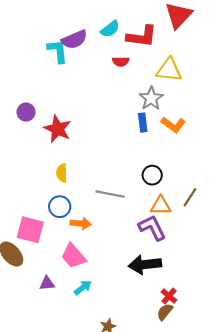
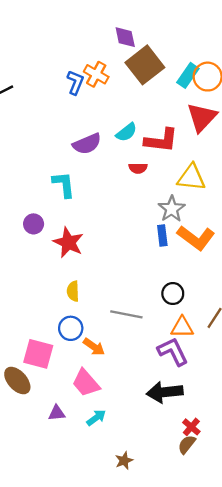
cyan L-shape: (58, 51) -> (64, 184), moved
orange L-shape: (173, 125) -> (196, 238), size x1.4
orange arrow: (81, 223) -> (94, 347), turned 30

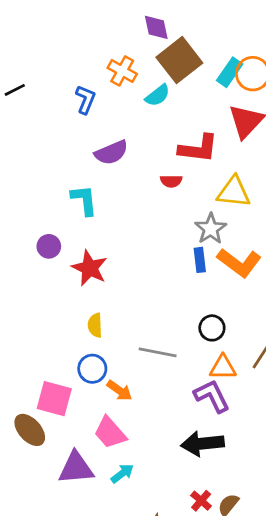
blue L-shape: (75, 82) -> (85, 99), moved
cyan semicircle: (126, 132) -> (158, 95), moved
purple triangle: (57, 413) -> (76, 468), size x1.8
red cross: (191, 427) -> (201, 501), moved

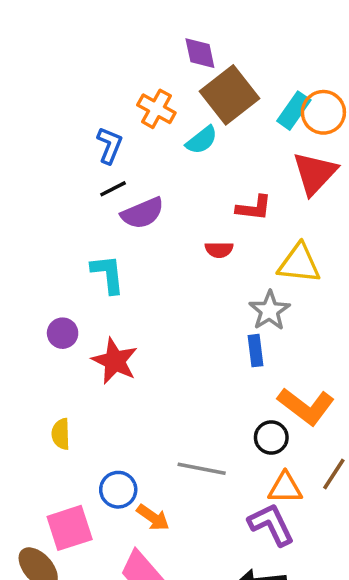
black line: (15, 90) -> (113, 189), moved
red L-shape: (198, 148) -> (254, 208), size x0.7
orange L-shape: (239, 263) -> (306, 406), moved
yellow semicircle: (95, 325) -> (61, 434), moved
pink square: (54, 399) -> (70, 528), turned -33

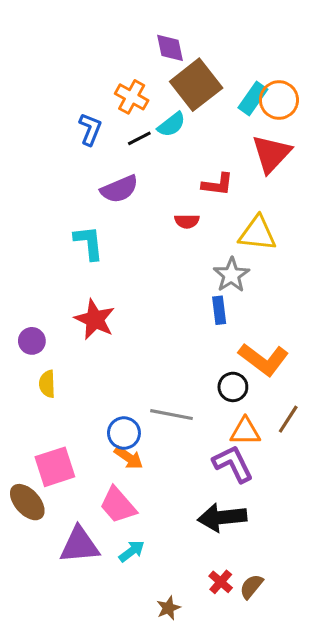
black line: (113, 189) -> (139, 138), moved
purple circle: (63, 333) -> (32, 341), moved
blue circle: (118, 490) -> (124, 433), moved

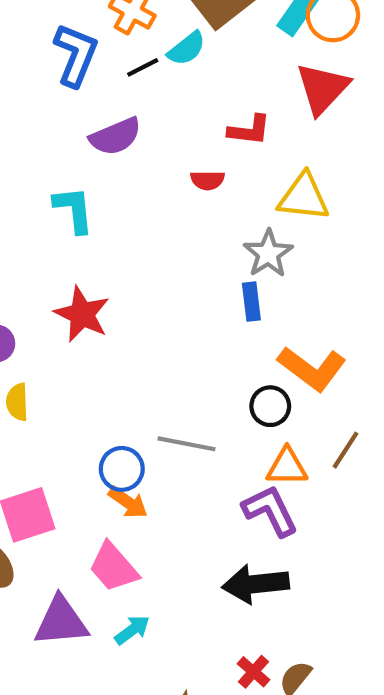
blue L-shape: (90, 129) -> (76, 55), size x1.4

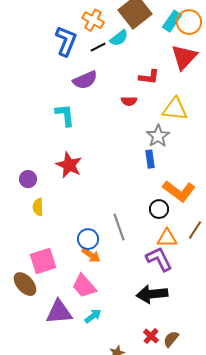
gray line: (187, 444) -> (119, 227), turned 60

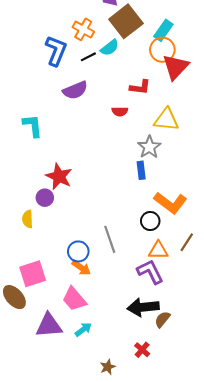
orange circle: (189, 22) -> (162, 50), moved
cyan L-shape: (65, 115) -> (33, 126), moved
purple circle: (28, 179) -> (45, 198), moved
brown semicircle: (171, 339) -> (162, 319), moved

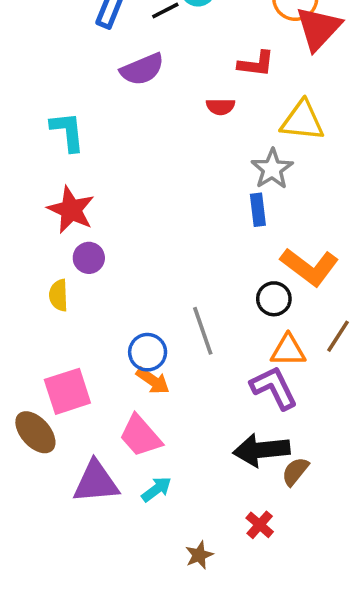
red star: (59, 176) -> (71, 210), moved

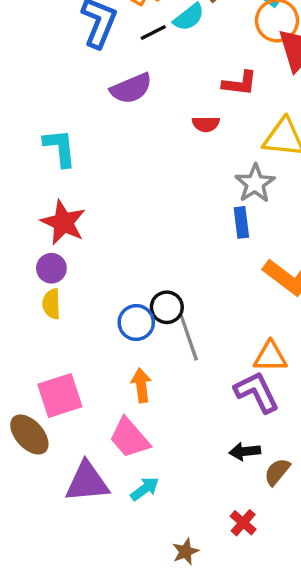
purple circle: (89, 258) -> (51, 268), moved
black circle: (274, 299) -> (167, 307), moved
blue circle: (148, 352) -> (136, 323), moved
orange arrow: (153, 381) -> (141, 385), turned -132
black arrow: (261, 450) -> (245, 451), size x0.6

